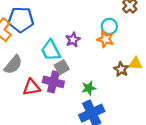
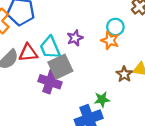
gray square: (62, 67) -> (60, 67), size x1.5
red triangle: (31, 87) -> (28, 53), moved
green star: (89, 88) -> (102, 99), moved

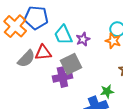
cyan trapezoid: (50, 48) -> (63, 35), moved
purple cross: (50, 82) -> (62, 77), turned -30

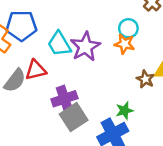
purple star: (83, 39) -> (85, 47), size x1.6
gray square: (71, 64) -> (74, 117), moved

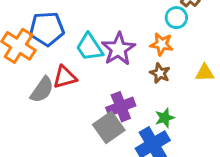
cyan circle: (128, 28) -> (176, 18), moved
brown star: (145, 79) -> (160, 73), moved
purple cross: (64, 99) -> (121, 107), moved

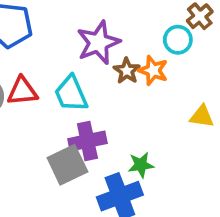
cyan trapezoid: (89, 47) -> (71, 94), moved
purple star: (118, 49) -> (98, 43), moved
brown star: (160, 73) -> (127, 71), moved

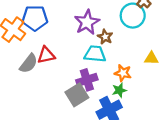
cyan circle: (178, 40) -> (133, 16), size x1.5
orange star: (153, 70) -> (123, 73), moved
cyan trapezoid: (71, 94) -> (95, 54), moved, turned 125

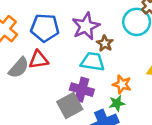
blue pentagon: (35, 18) -> (45, 28), moved
purple cross: (87, 80) -> (82, 90), turned 30

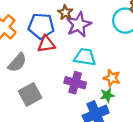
brown star: (105, 43) -> (65, 12), moved
red triangle: (39, 60) -> (46, 44), moved
gray square: (70, 105) -> (30, 94), moved

